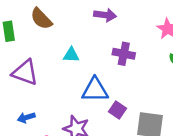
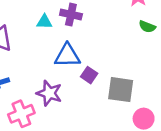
purple cross: (124, 54) -> (71, 15), moved

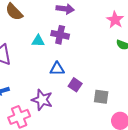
blue triangle: (67, 56) -> (57, 69), size x0.7
gray square: (121, 90) -> (101, 97), size x0.7

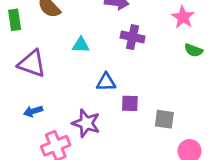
purple cross: (60, 35) -> (133, 37), moved
purple square: (75, 85) -> (130, 103), turned -32

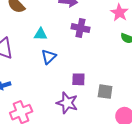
blue triangle: (106, 82) -> (49, 57), moved, turned -42
purple star: (86, 123) -> (67, 103), moved

